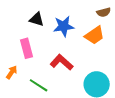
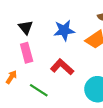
black triangle: (37, 19) -> (26, 27), moved, turned 35

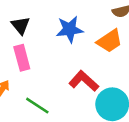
red L-shape: (62, 67) -> (84, 81), moved

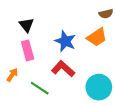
blue star: (70, 29) -> (65, 41), moved, turned 30
red L-shape: (84, 81) -> (63, 69), moved

